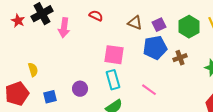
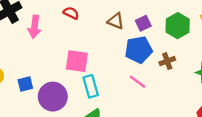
pink square: (114, 55) -> (77, 61), moved
purple circle: (80, 89) -> (53, 97), size x1.6
pink line: (149, 90) -> (137, 82), moved
blue square: (50, 97) -> (25, 84), moved

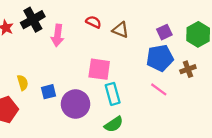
brown triangle: (116, 21) -> (120, 30), moved

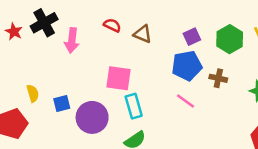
brown cross: (188, 69) -> (218, 78), turned 32

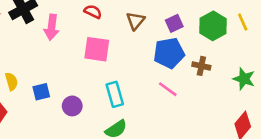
brown triangle: (143, 34) -> (135, 21), moved, turned 48
pink square: (119, 78) -> (97, 49), moved
purple circle: (92, 117) -> (72, 106), size x0.6

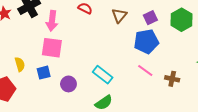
pink square: (97, 49) -> (52, 48), moved
brown cross: (201, 66) -> (172, 79), moved
cyan rectangle: (115, 94) -> (103, 75), turned -36

